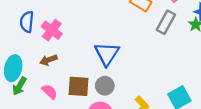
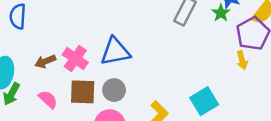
pink cross: (52, 30) -> (75, 58), moved
blue triangle: (107, 54) -> (115, 52), turned 48

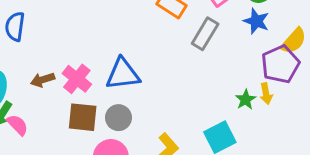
green star: (221, 13) -> (246, 100), moved
pink semicircle: (48, 99) -> (17, 125), moved

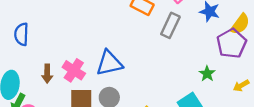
brown arrow: (43, 80) -> (47, 74), turned -66
yellow arrow: (266, 94) -> (241, 86), moved, turned 77

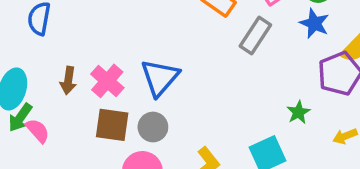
blue triangle: (109, 63) -> (160, 78), turned -44

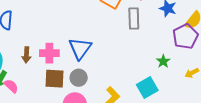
gray rectangle: (255, 36) -> (134, 19), turned -30
pink cross: (107, 81) -> (49, 53), turned -36

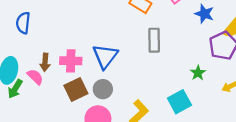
gray rectangle: (134, 19) -> (154, 40), moved
brown square: (55, 79) -> (76, 90), turned -30
pink semicircle: (11, 86) -> (35, 77), moved

